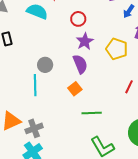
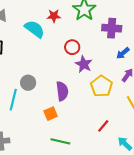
purple star: (85, 41) -> (84, 64), moved, turned -30

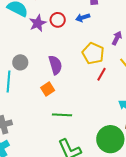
blue arrow: (123, 53) -> (83, 18), moved, turned 32
purple star: (84, 64) -> (38, 23), moved, turned 30
red line: (103, 126) -> (101, 74), moved

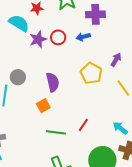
red line: (101, 74) -> (83, 125), moved

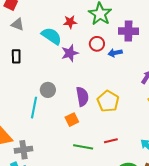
red circle: (58, 37) -> (97, 44), moved
yellow pentagon: (91, 73) -> (108, 101), moved
red line: (83, 125) -> (111, 141), turned 40

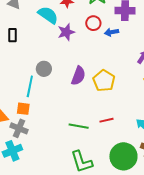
purple semicircle: (82, 97) -> (78, 76), turned 30
orange square: (72, 120) -> (23, 109), moved, turned 32
gray cross: (23, 150) -> (19, 128), turned 30

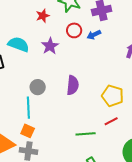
cyan semicircle: (48, 15) -> (18, 44), moved
yellow pentagon: (104, 81) -> (113, 96), moved
orange square: (23, 109) -> (28, 131), turned 32

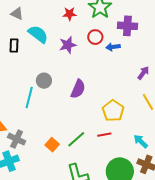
orange square: (28, 131) -> (52, 145), moved
green line: (86, 134) -> (76, 139), turned -54

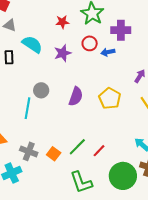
yellow pentagon: (113, 111) -> (110, 98), moved
red line: (104, 135) -> (99, 151), moved, turned -32
gray cross: (17, 139) -> (29, 151), moved

